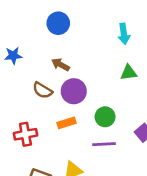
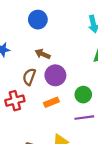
brown semicircle: (42, 90) -> (29, 77), turned 84
red cross: (25, 134) -> (15, 101), moved

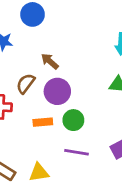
blue circle: (38, 20) -> (32, 14), moved
green circle: (83, 95) -> (73, 120), moved

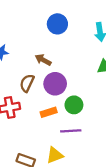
blue circle: (32, 14) -> (57, 24), moved
purple line: (76, 152) -> (71, 131), moved

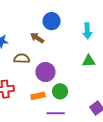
brown arrow: (43, 60) -> (37, 38), moved
brown semicircle: (27, 83) -> (22, 59), moved, turned 63

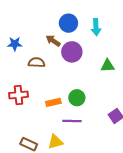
cyan arrow: (87, 31) -> (96, 27), moved
purple circle: (45, 72) -> (72, 52), moved

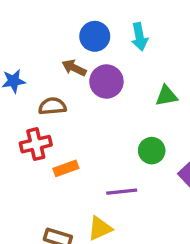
red cross: (19, 95) -> (36, 144), moved
green circle: (77, 98) -> (152, 151), moved
orange rectangle: (53, 102) -> (66, 168), moved

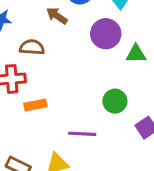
purple circle: (106, 81) -> (106, 34), moved

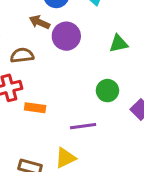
purple circle: (106, 34) -> (66, 36), moved
orange rectangle: (35, 105) -> (35, 108), turned 30

